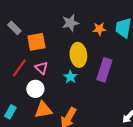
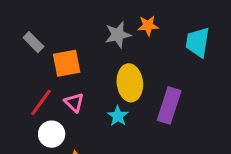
orange star: (99, 29) -> (148, 26), moved
white circle: (35, 89) -> (52, 134), moved

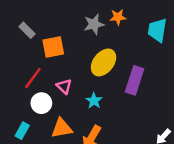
yellow ellipse: (130, 83) -> (104, 62), turned 44
pink triangle: (74, 102) -> (64, 86), moved
cyan star: (118, 116) -> (94, 101), moved

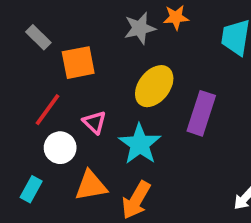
cyan star: (94, 101) -> (140, 144), size x1.6

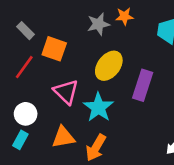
orange square: (78, 63) -> (54, 49), turned 30
red line: (47, 110) -> (24, 67), moved
pink triangle: (94, 122) -> (66, 92), size x1.5
white circle: (60, 148) -> (26, 114), moved

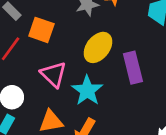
purple rectangle: (143, 85) -> (133, 68), turned -32

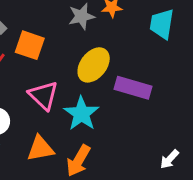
purple rectangle: (133, 68) -> (133, 88), turned -60

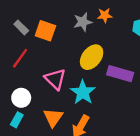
orange square: (30, 45) -> (45, 31), moved
orange triangle: (40, 149) -> (53, 118), turned -45

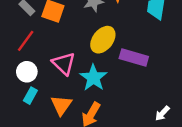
white circle: (21, 98) -> (27, 72), moved
cyan rectangle: (17, 120) -> (30, 96), moved

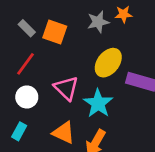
cyan rectangle: (30, 96) -> (19, 131), moved
orange triangle: (61, 105) -> (64, 133), turned -40

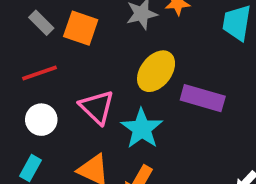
red line: (26, 64) -> (39, 73), turned 35

